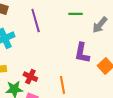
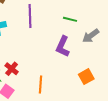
purple L-shape: (82, 53) -> (63, 46), moved

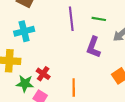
purple line: (30, 16) -> (71, 19), moved

